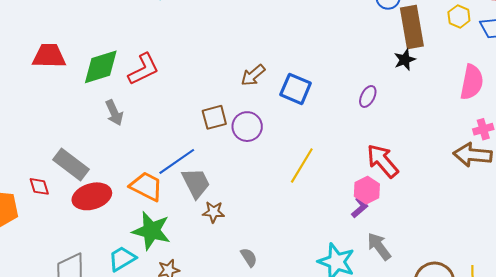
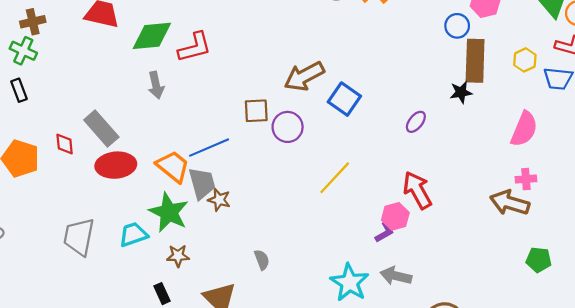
brown arrow: (253, 75) -> (304, 76), size x1.5
gray trapezoid: (196, 183) -> (202, 183), moved
brown star: (214, 212) -> (219, 200), moved
gray arrow: (379, 246) -> (396, 276), turned -52

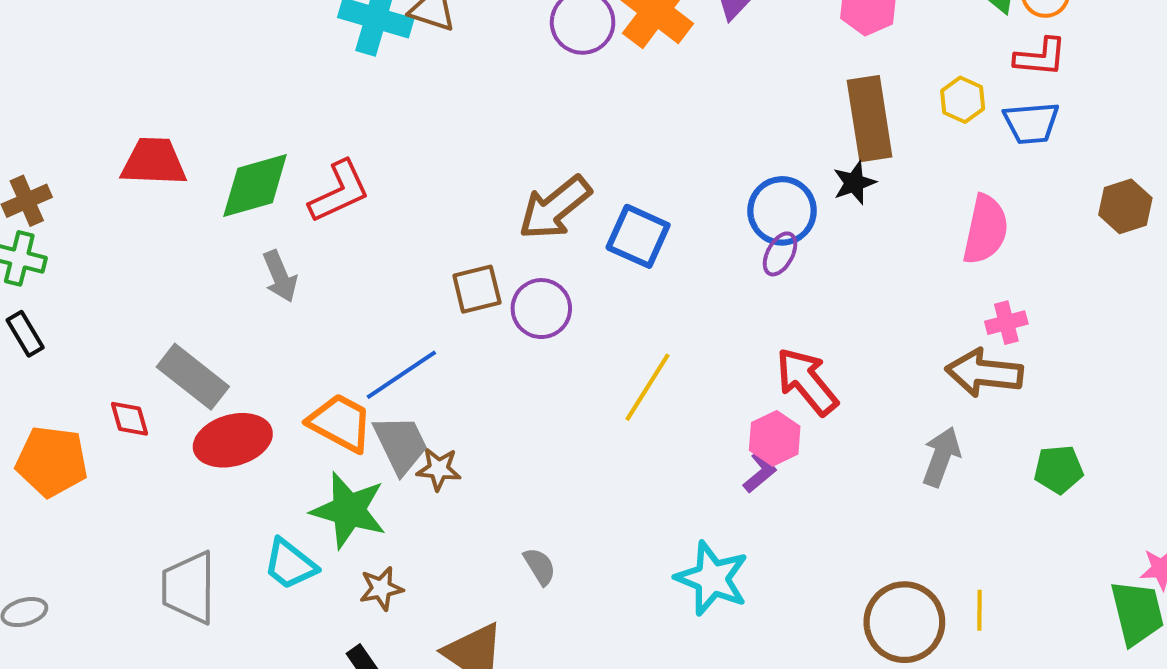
blue circle: (457, 26) -> (782, 211), moved, size x1.4
cyan trapezoid: (133, 235) -> (290, 564), turned -112
gray arrow: (396, 276) -> (941, 457), moved, turned 108

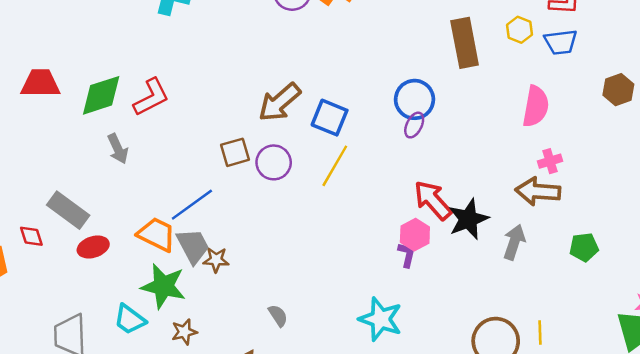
black star: (854, 183) -> (468, 219), moved, size x1.6
yellow line: (647, 387) -> (335, 166), moved
red ellipse: (233, 440) -> (93, 247), size x0.7
purple L-shape: (760, 472) -> (407, 255), turned -35

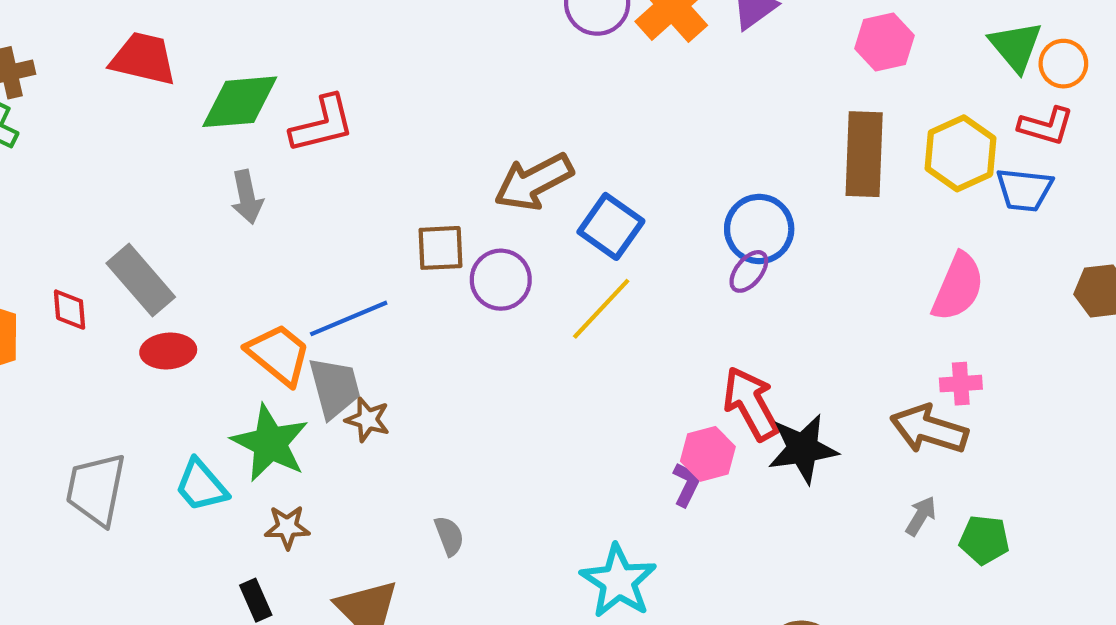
yellow hexagon: (519, 30) -> (960, 153), size x1.6
gray arrow: (514, 242) -> (921, 516), moved, size x0.7

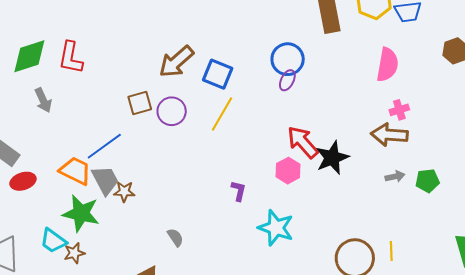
red L-shape: (322, 124) -> (71, 58), turned 128
purple L-shape: (687, 484) -> (239, 191), moved
gray arrow: (921, 516) -> (395, 176), turned 60
brown star: (287, 527) -> (74, 253), moved
cyan star: (618, 581) -> (276, 228), moved

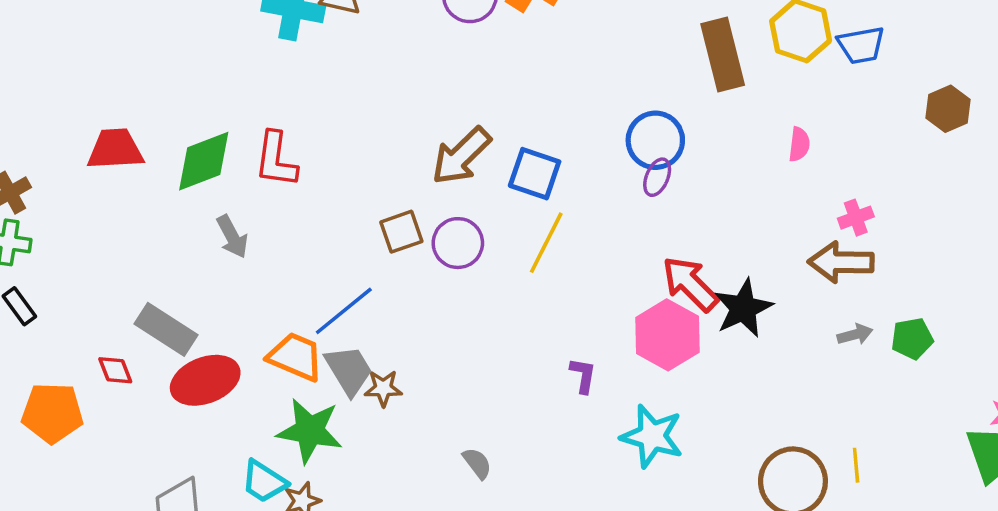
pink semicircle: (387, 65) -> (799, 144), moved, size x0.6
pink hexagon: (288, 171) -> (667, 335), size x1.5
red ellipse: (23, 181) -> (205, 380), size x1.5

